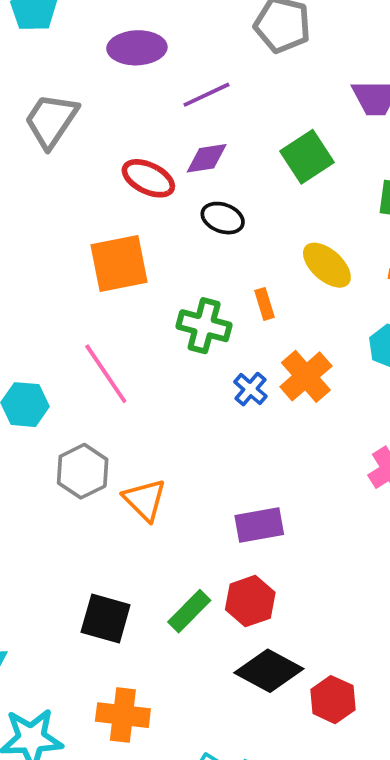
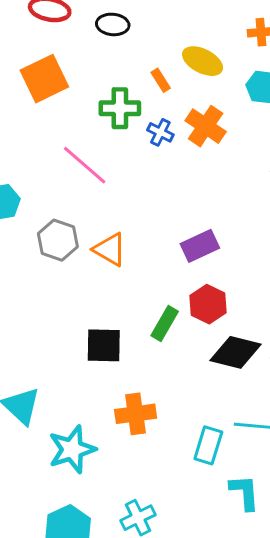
yellow ellipse: (327, 265) -> (203, 61), moved
pink line: (106, 374) -> (85, 165), moved
blue cross: (250, 389) -> (160, 132), moved

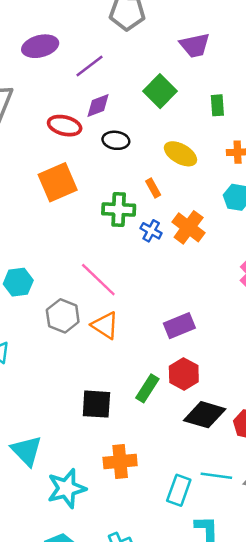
yellow ellipse: (203, 61) -> (180, 154), moved
pink line: (85, 165) -> (98, 280), moved

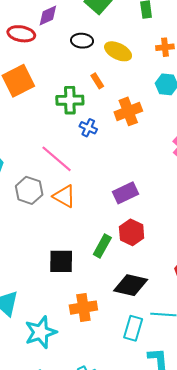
black ellipse: (116, 140) -> (82, 41), moved
orange cross: (189, 227) -> (128, 111), turned 36
blue cross: (151, 231) -> (88, 128), moved
black diamond: (205, 415) -> (131, 285), moved

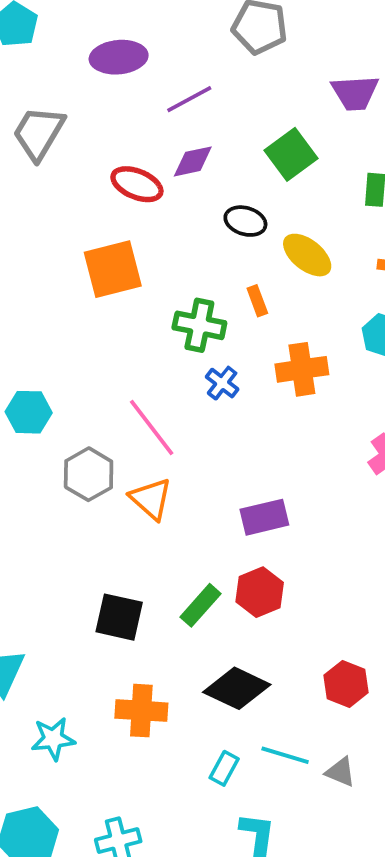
cyan rectangle: (133, 328) -> (224, 768), size x0.7
cyan star: (41, 332) -> (53, 739), size x0.7

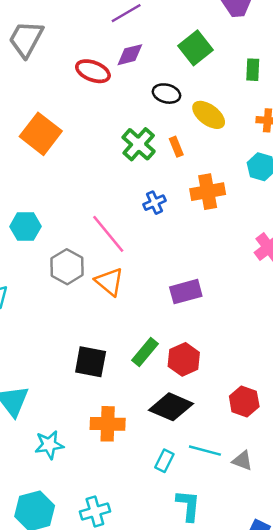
orange square: (113, 269) -> (41, 134), moved, turned -36
green cross: (199, 325) -> (139, 144), moved, turned 32
blue cross: (222, 383) -> (154, 203), turned 30
red hexagon: (260, 592) -> (184, 359), moved

